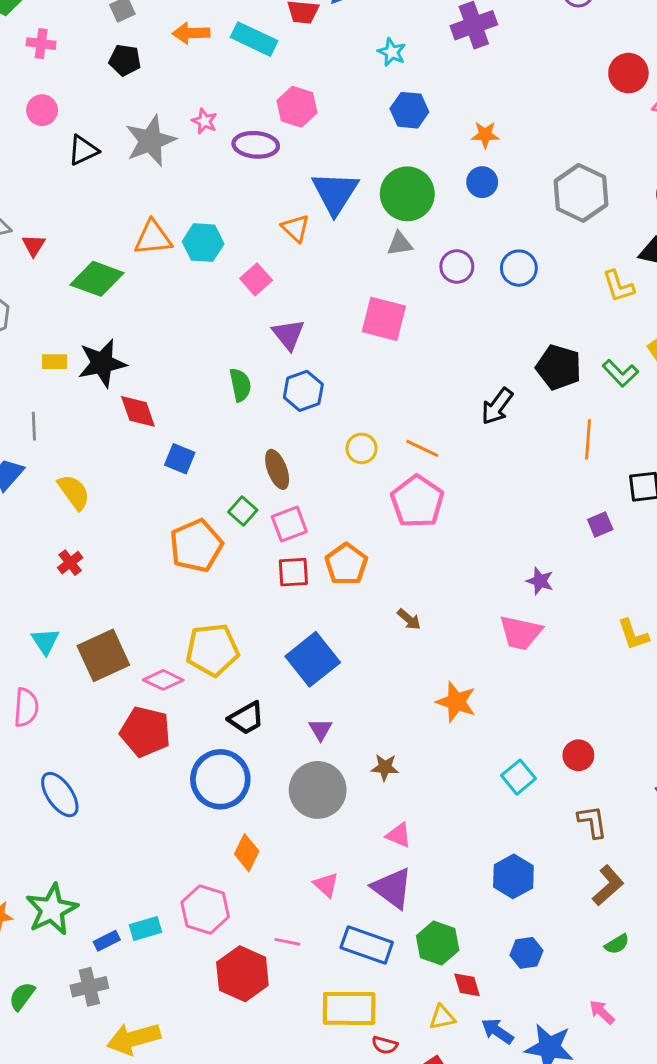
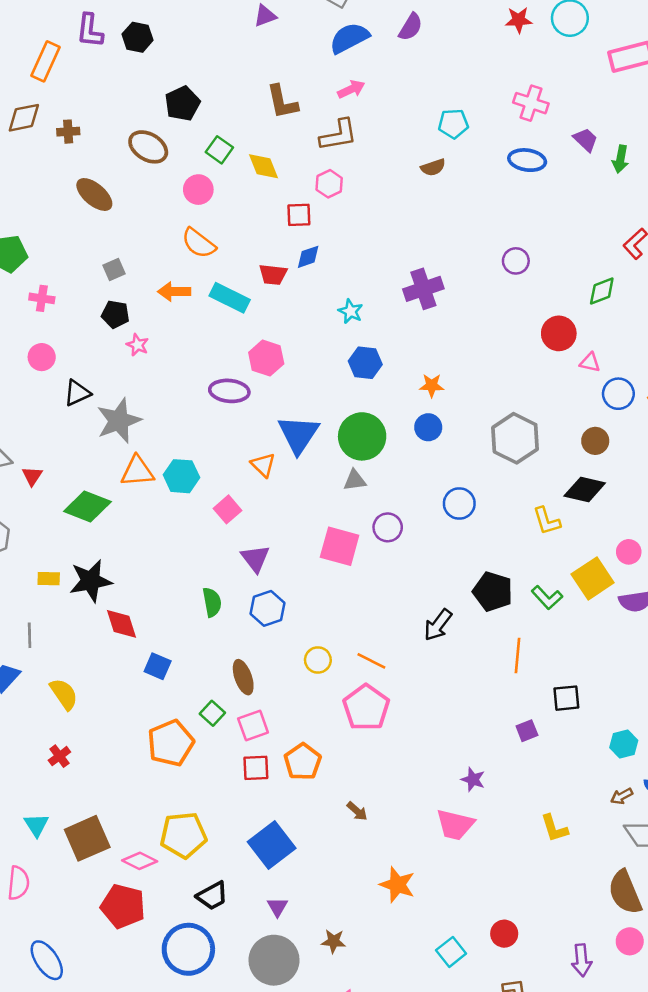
pink star: (204, 121) -> (137, 345), moved
gray star: (151, 141) -> (119, 421), moved
purple circle: (457, 267) -> (388, 527), moved

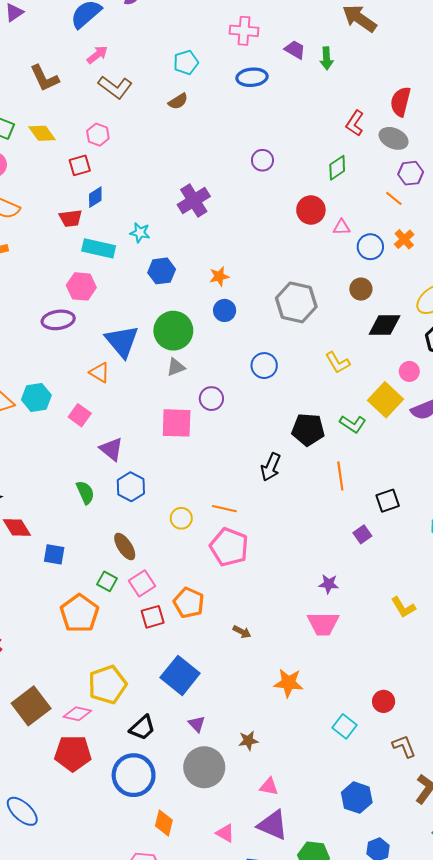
brown L-shape: (338, 135) -> (115, 87), moved, turned 60
cyan rectangle: (230, 298) -> (99, 248), moved
black diamond: (585, 489) -> (384, 325), moved

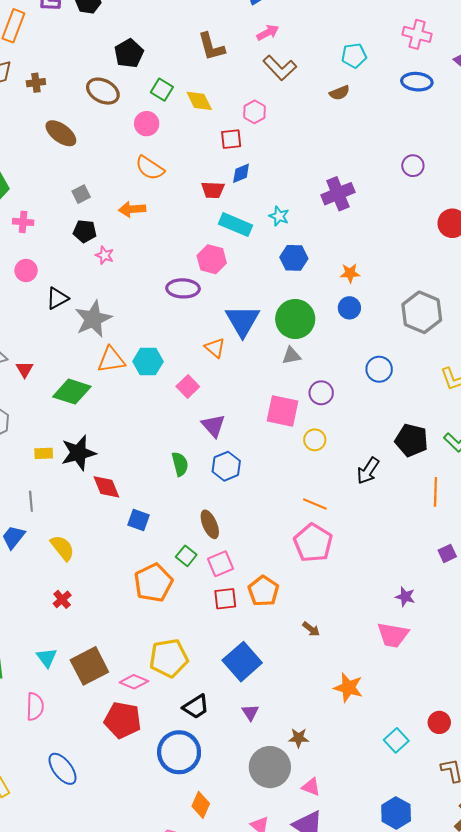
yellow circle: (181, 518) -> (315, 440), moved
gray circle: (204, 767) -> (270, 767), moved

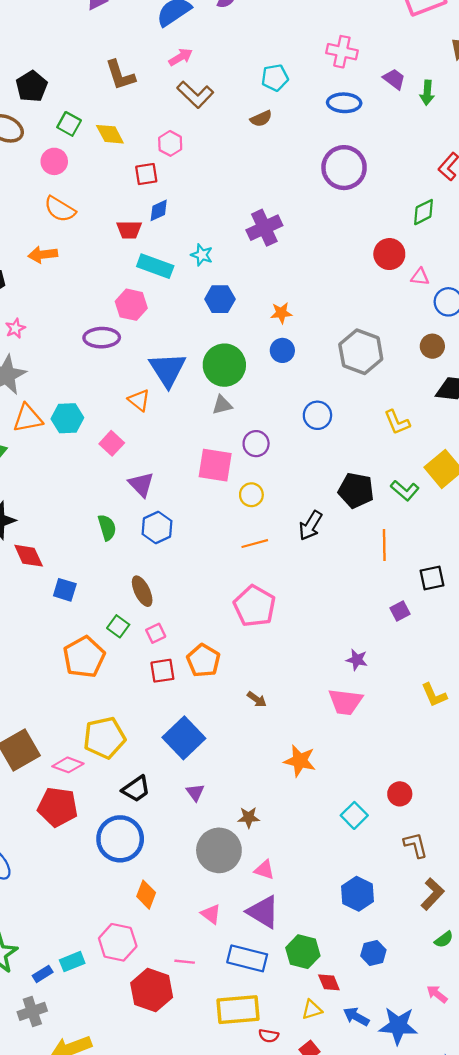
purple circle: (413, 166) -> (344, 168), moved, size x1.8
pink star: (105, 255) -> (15, 328), moved, turned 30
orange line: (315, 504) -> (255, 544), moved, turned -35
pink square: (221, 564) -> (156, 633), size x0.7

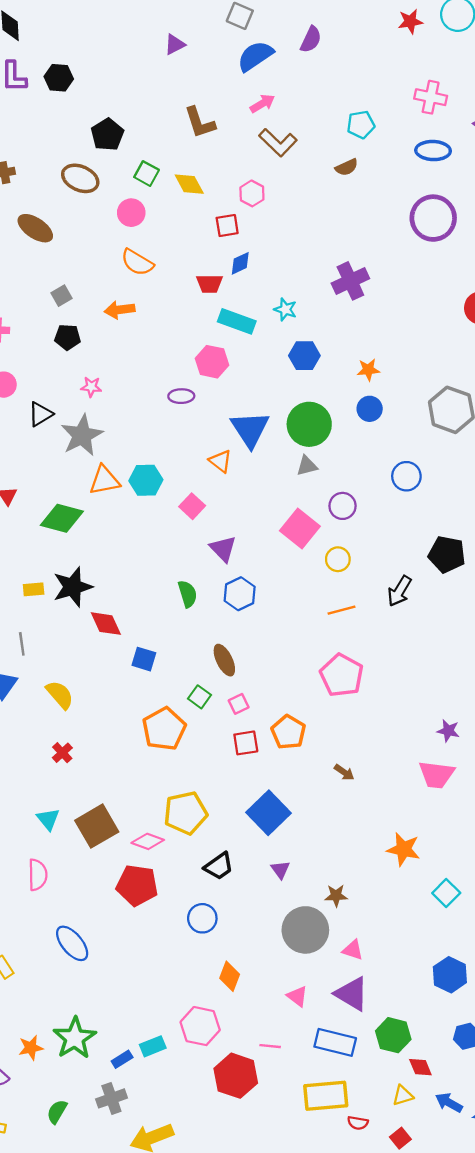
pink star: (15, 328) -> (91, 387), turned 30
purple ellipse: (102, 338) -> (181, 396), size x0.7
pink square: (215, 465) -> (300, 529), turned 30
orange star: (300, 761) -> (404, 849), moved
blue circle: (120, 839) -> (202, 918), size x0.6

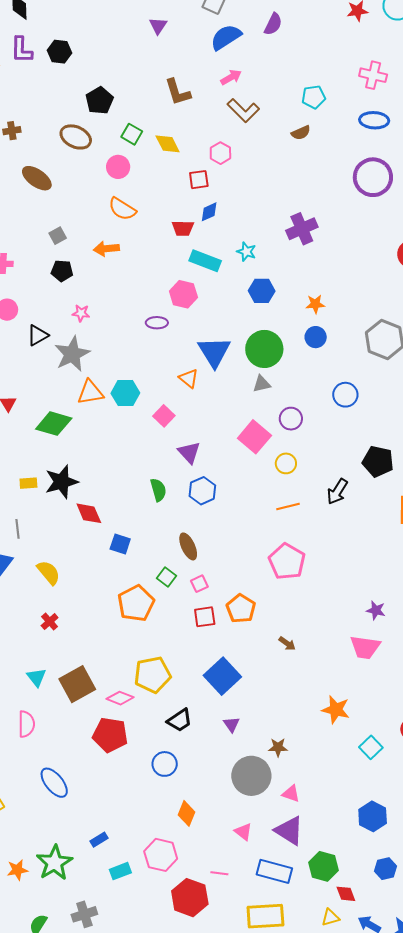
purple triangle: (175, 44) -> (158, 26), turned -30
blue rectangle: (122, 1059) -> (99, 840), moved

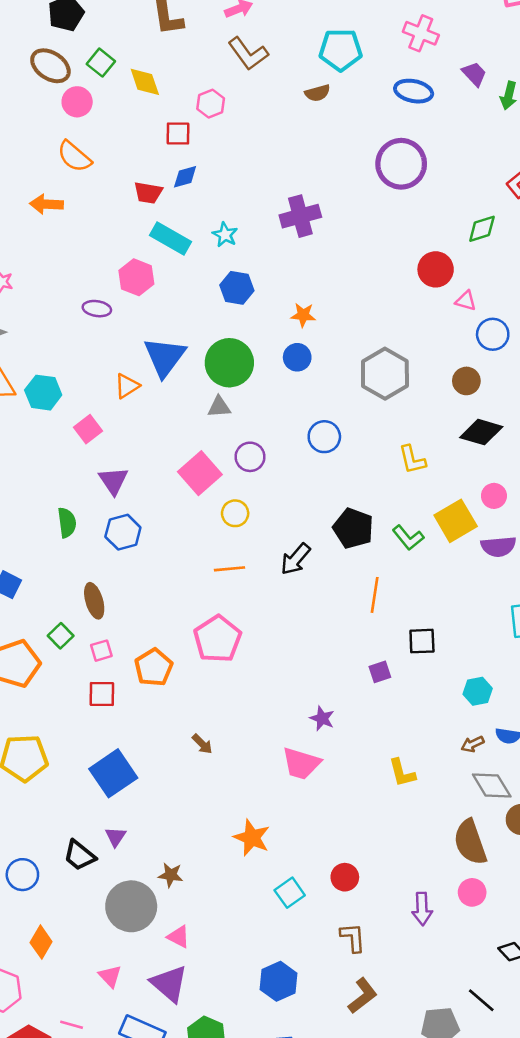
cyan pentagon: (314, 97) -> (341, 50), size x1.4
brown ellipse: (76, 137) -> (50, 66), moved
orange triangle: (189, 378) -> (127, 386), turned 40
orange pentagon: (241, 609) -> (154, 667), moved
black trapezoid: (180, 720) -> (80, 855), moved, turned 64

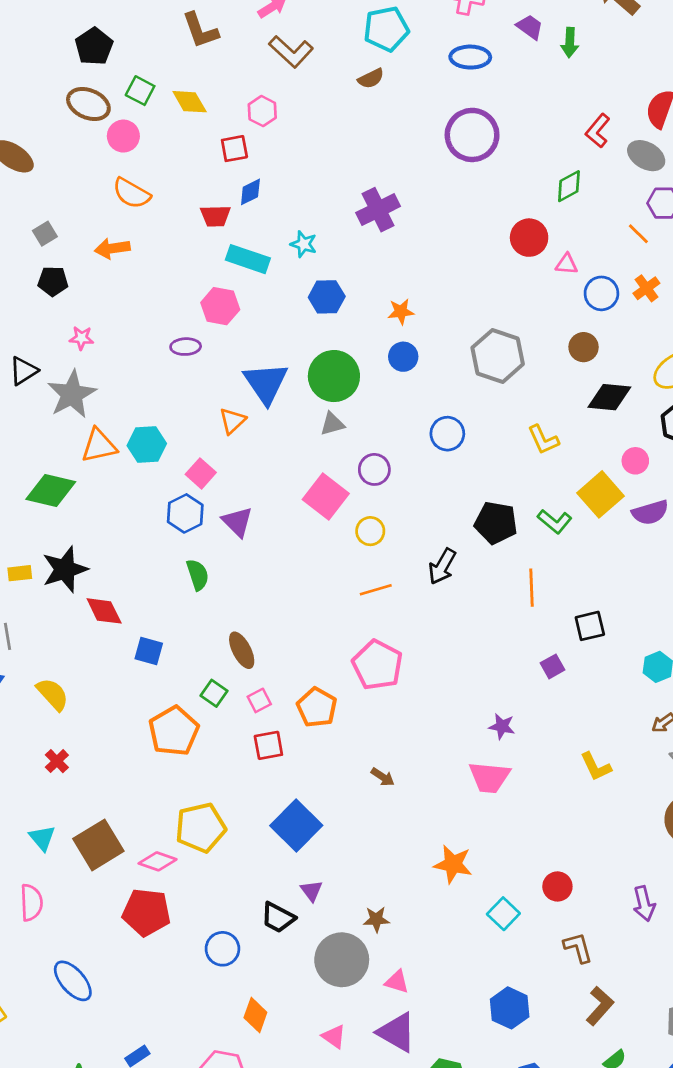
blue hexagon: (123, 532) -> (185, 513), moved

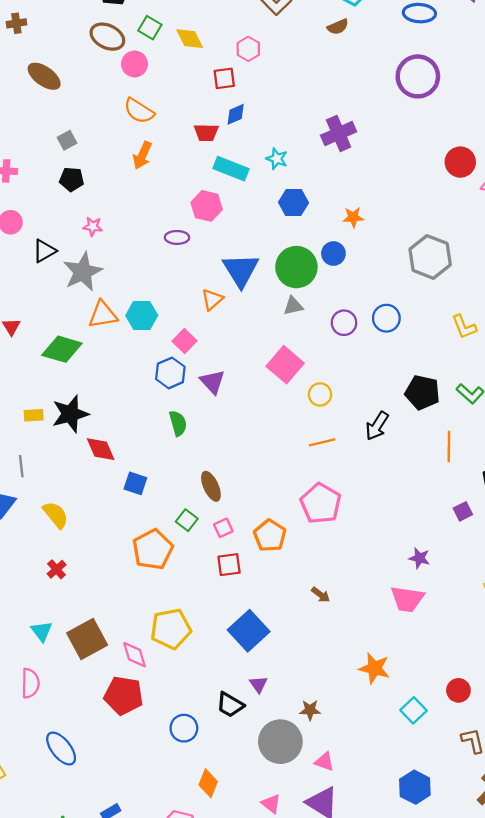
orange arrow: (112, 248) -> (142, 155), moved, turned -60
blue circle: (403, 357) -> (333, 253), moved
purple circle: (374, 469) -> (344, 323), moved
pink diamond: (158, 861) -> (135, 655), turned 52

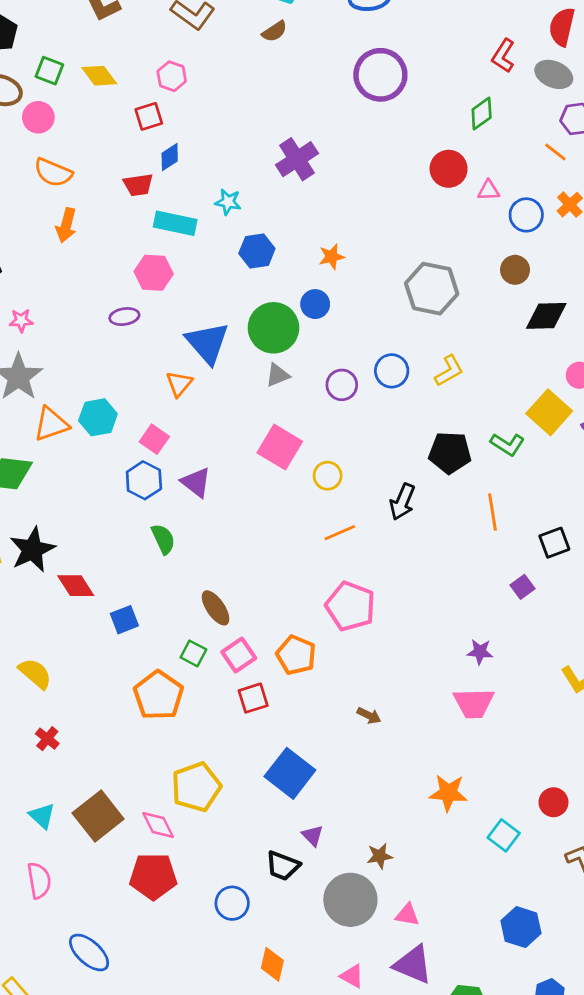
yellow L-shape: (464, 327) -> (449, 371), moved, turned -88
blue square: (135, 483) -> (124, 620), turned -30
pink square: (223, 528) -> (239, 655), size x1.4

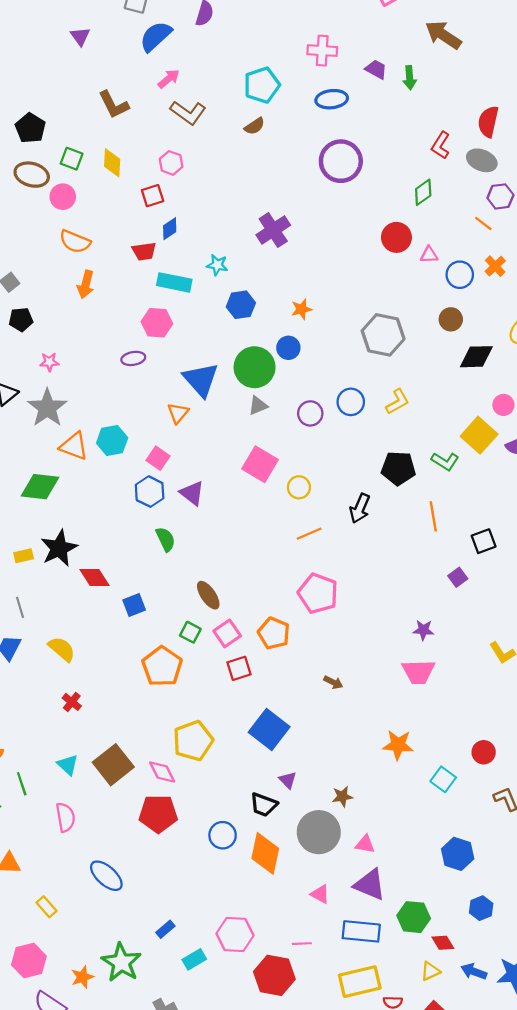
yellow diamond: (99, 76) -> (112, 163), turned 40
orange triangle: (51, 424) -> (74, 446), turned 40
orange diamond: (272, 964) -> (265, 853), moved, size x1.5

